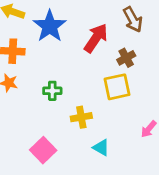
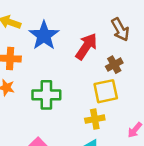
green cross: (52, 91) -> (46, 95), size x1.6
yellow cross: (81, 117) -> (95, 119), moved

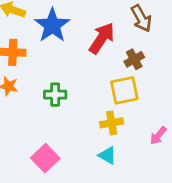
green cross: (46, 95) -> (55, 95), size x0.7

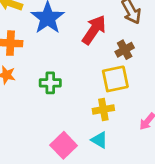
pink square: (45, 158) -> (64, 145), moved

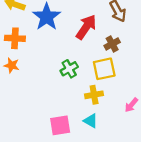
green cross: (50, 83) -> (69, 69), moved, turned -30
pink square: (64, 145) -> (60, 125), turned 35

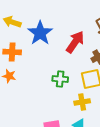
green cross: (69, 69) -> (60, 79), turned 35

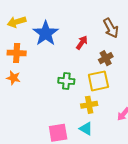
yellow arrow: (12, 22) -> (17, 22), turned -36
red arrow: (75, 42) -> (82, 43), size x0.6

